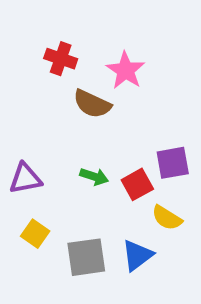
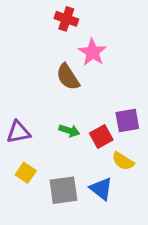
red cross: (61, 59) -> (66, 19), moved
brown semicircle: (92, 104) -> (68, 77), turned 32
blue triangle: (137, 255) -> (101, 189), turned -45

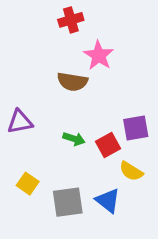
red cross: (66, 19) -> (71, 20), turned -35
brown semicircle: (68, 77) -> (72, 82), turned -48
purple triangle: (18, 132) -> (20, 122), moved

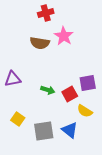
brown semicircle: (72, 82) -> (40, 43), moved

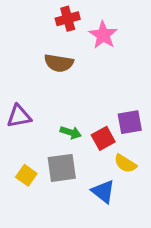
pink star: (64, 36) -> (103, 35), moved
gray square: (44, 131) -> (62, 168), moved

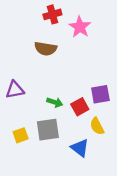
yellow semicircle: (125, 163) -> (97, 126), turned 30
yellow square: (26, 175) -> (21, 135), turned 35

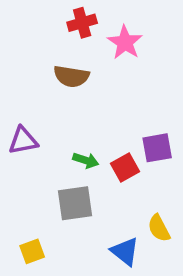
yellow semicircle: (97, 126) -> (159, 228), moved
yellow square: (21, 135) -> (32, 251), moved
blue triangle: (80, 148) -> (125, 251), moved

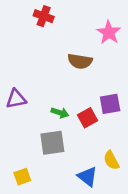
red cross: (82, 23) -> (44, 16), moved, turned 36
pink star: (125, 42) -> (109, 32), moved
brown semicircle: (71, 76) -> (80, 61), moved

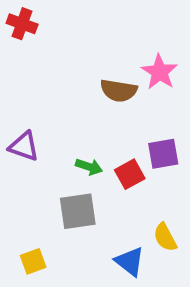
red cross: (44, 16) -> (22, 24), moved
pink star: (109, 32) -> (160, 72), moved
purple triangle: (16, 99) -> (24, 146), turned 30

